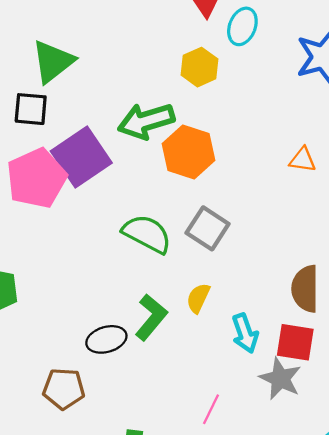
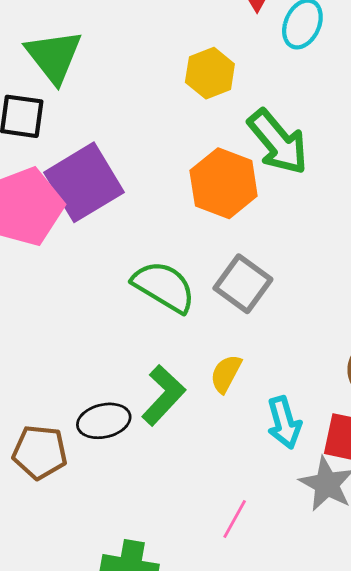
green triangle: (53, 62) -> (54, 56), turned -33
yellow hexagon: (199, 67) -> (210, 73), moved
green arrow: (146, 121) -> (278, 142), moved, turned -116
brown pentagon: (64, 389) -> (40, 452), moved

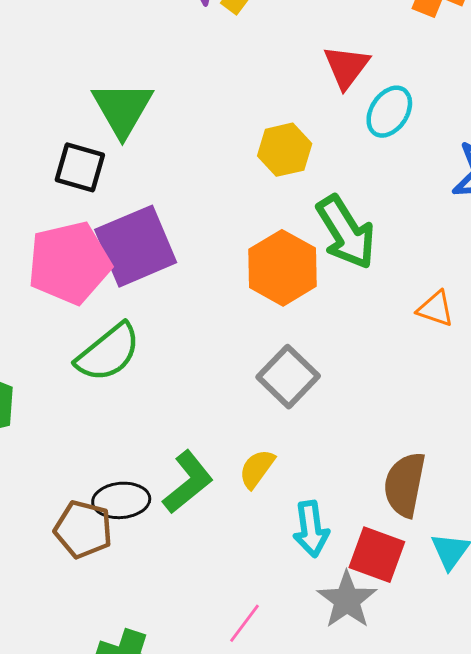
green semicircle: (164, 287) -> (108, 353), moved, turned 102
brown pentagon: (40, 452) -> (83, 529), moved

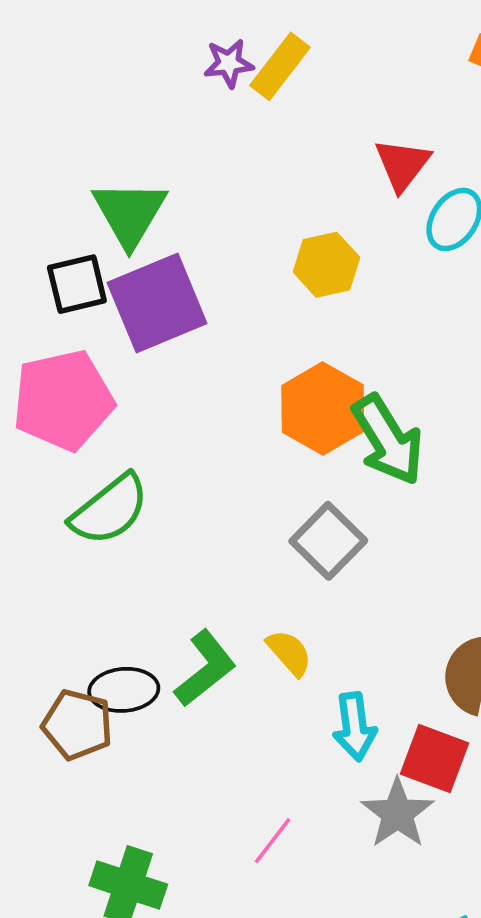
black square: (80, 167) -> (77, 284), turned -30
green arrow: (346, 232) -> (388, 440), moved
purple square: (136, 246) -> (157, 303), moved
yellow semicircle: (257, 469) -> (289, 653), turned 102

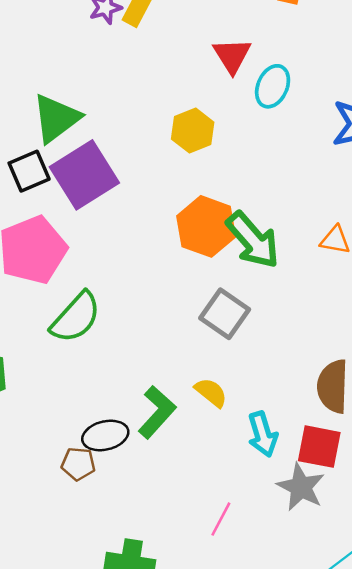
green triangle: (130, 213) -> (56, 118), turned 32
brown pentagon: (77, 725) -> (78, 464), size x0.7

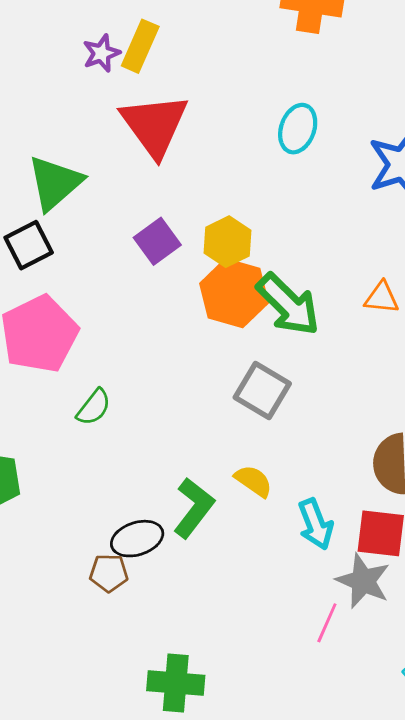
red triangle: (232, 56) -> (154, 125), moved, size x1.6
yellow hexagon: (193, 131) -> (227, 242), moved
purple square: (84, 175) -> (157, 241), moved, size x0.6
green semicircle: (76, 317) -> (94, 407), size x0.6
pink line: (221, 519) -> (327, 623), moved

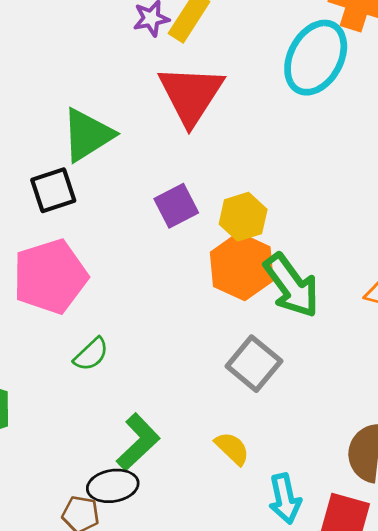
cyan ellipse: (298, 129) -> (316, 58), moved, size x1.6
green L-shape: (194, 508) -> (138, 442), moved

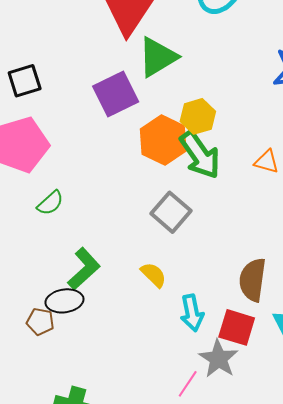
green triangle: (87, 135) -> (158, 57), moved
purple square: (176, 206) -> (116, 94), size x1.4
yellow hexagon: (243, 217) -> (198, 116), moved

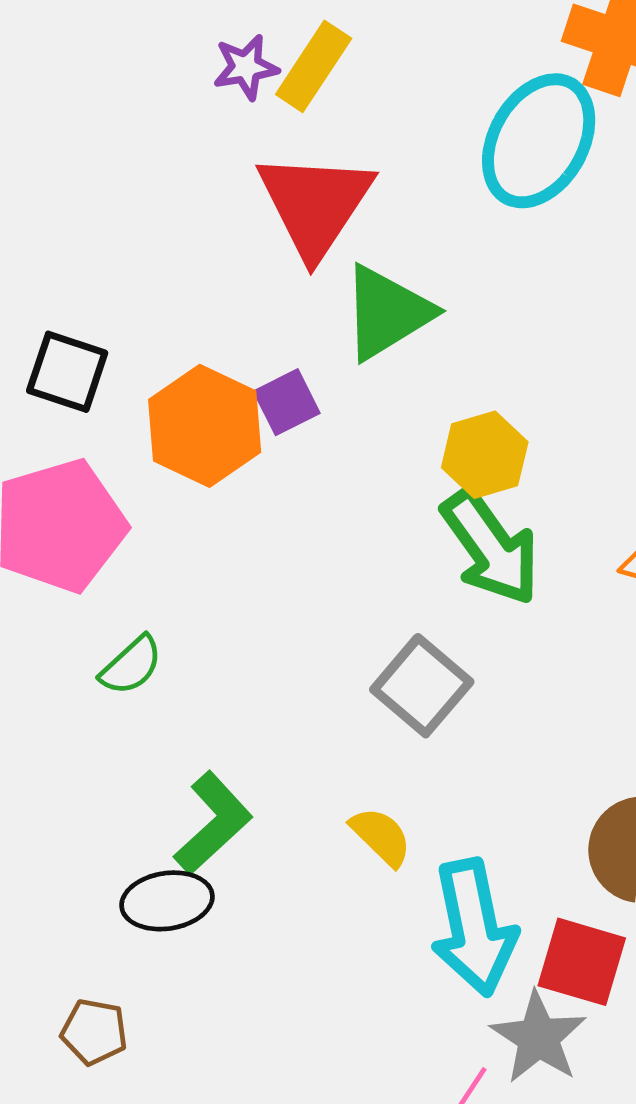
black square: (25, 81) -> (67, 372), turned 36
purple square: (116, 94) -> (287, 402), size x0.6
orange hexagon: (163, 140) -> (205, 426), moved
cyan arrow: (192, 313) -> (474, 927), size x1.5
brown pentagon: (40, 322) -> (94, 1032), moved

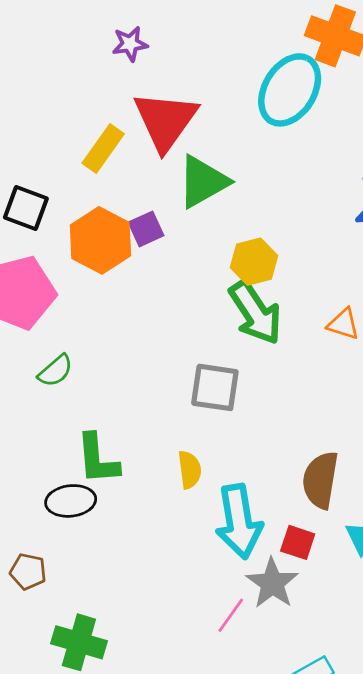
yellow rectangle: (314, 66) -> (103, 149), moved
gray square: (422, 686) -> (215, 387), turned -34
green L-shape: (213, 823) -> (97, 459), turned 126
yellow semicircle: (381, 837) -> (190, 470), turned 36
red square: (582, 962) -> (298, 542), size x0.7

